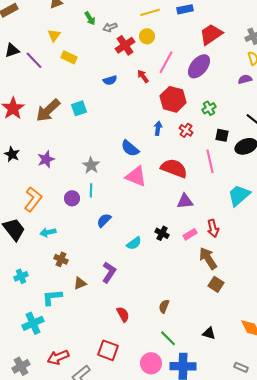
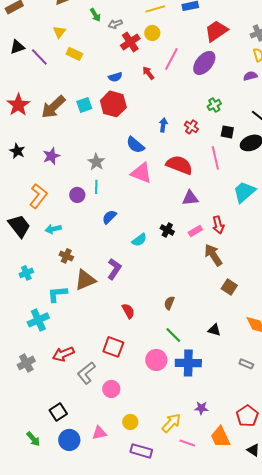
red hexagon: (173, 99) -> (113, 104), moved
brown triangle: (80, 283) -> (85, 280), size x1.6
brown square: (216, 284) -> (229, 287), moved

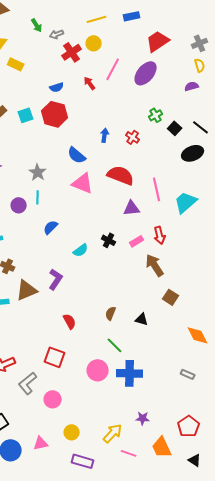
black square: (227, 132) -> (175, 128), moved, turned 32
pink line: (215, 158) -> (157, 189), moved
black triangle: (214, 330) -> (142, 319), moved

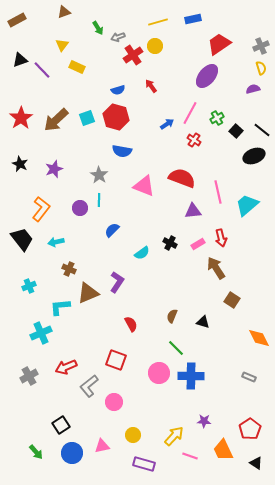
pink line: (113, 69) -> (190, 113), moved
blue arrow: (105, 135) -> (167, 124), moved, turned 48
blue semicircle: (77, 155) -> (122, 151), moved, turned -30

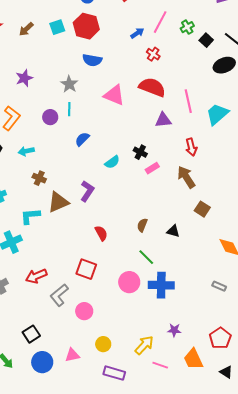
brown arrow: (56, 120) -> (26, 29), size x0.6
red cross: (194, 140) -> (153, 54), moved
pink rectangle: (198, 244) -> (152, 168), moved

